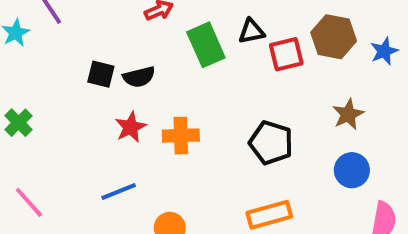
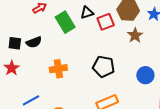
brown star: (348, 114) -> (135, 35), moved
red star: (131, 127) -> (12, 68), moved

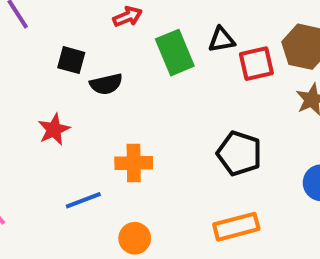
black square: (15, 43) -> (71, 60), moved
orange cross: (58, 69) -> (134, 163), moved

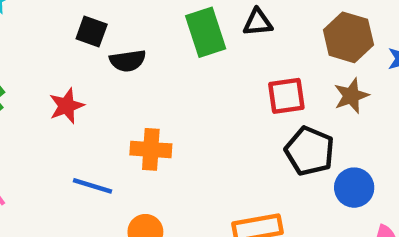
red square: (256, 64) -> (286, 96), moved
black pentagon: (239, 153) -> (310, 151), moved
blue line: (83, 200) -> (93, 186), turned 33

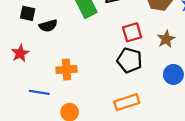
brown star: (351, 96) -> (166, 39), moved
black pentagon: (310, 151) -> (130, 60), moved

